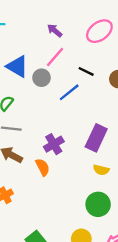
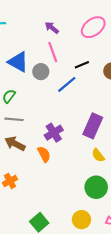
pink line: (55, 57) -> (53, 52), turned -60
black line: (86, 71) -> (82, 65), turned -48
yellow semicircle: (101, 170) -> (98, 155), turned 40

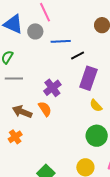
black line: (82, 65) -> (78, 55), moved
blue line: (67, 84) -> (61, 41), turned 42
brown arrow: (15, 144) -> (22, 112), moved

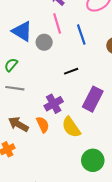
blue line: (61, 41) -> (81, 34), moved, turned 66
black line: (78, 55) -> (71, 71), moved
yellow semicircle: (96, 106) -> (71, 127), moved, size x1.5

